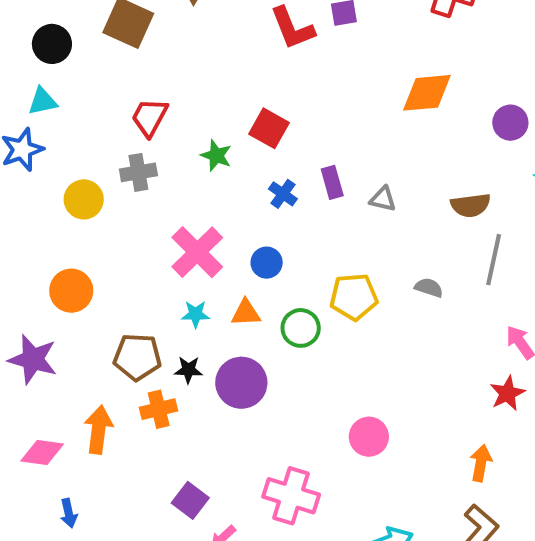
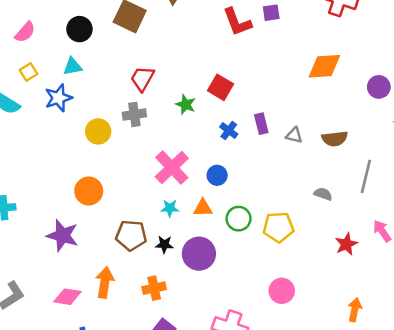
brown semicircle: (471, 205) -> (335, 139), moved
yellow pentagon: (354, 297) -> (278, 227), moved
red star: (507, 393) -> (346, 244), moved
orange cross: (159, 409) -> (154, 288), moved

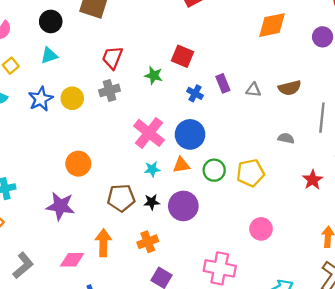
blue star: (58, 98) -> (41, 99), moved
yellow circle: (98, 131) -> (72, 98), moved
blue circle: (217, 175) -> (190, 134), size x1.6

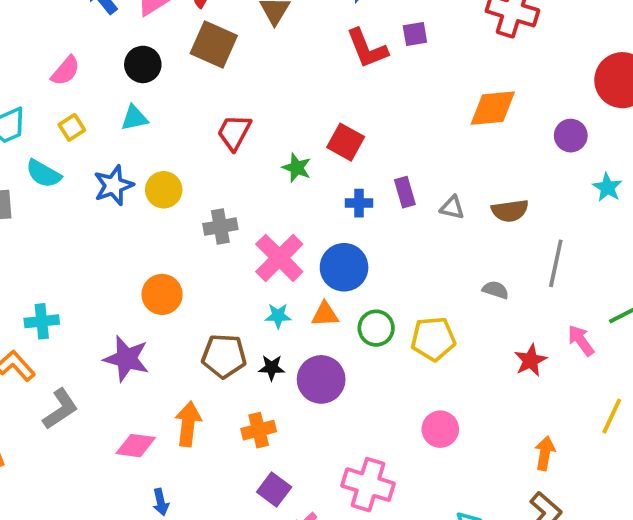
gray cross: (110, 90) -> (220, 227), moved
blue cross: (195, 93) -> (359, 203), turned -35
gray L-shape: (23, 265) -> (60, 409), moved

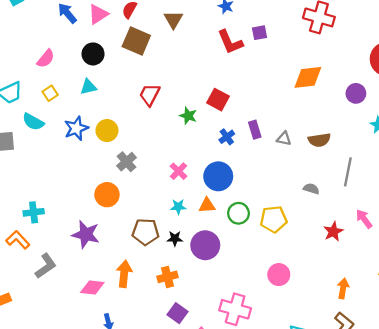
blue cross: (359, 203) -> (227, 137), turned -35
gray cross: (220, 227) -> (127, 162), moved, turned -30
pink cross: (279, 258) -> (179, 171), size x0.6

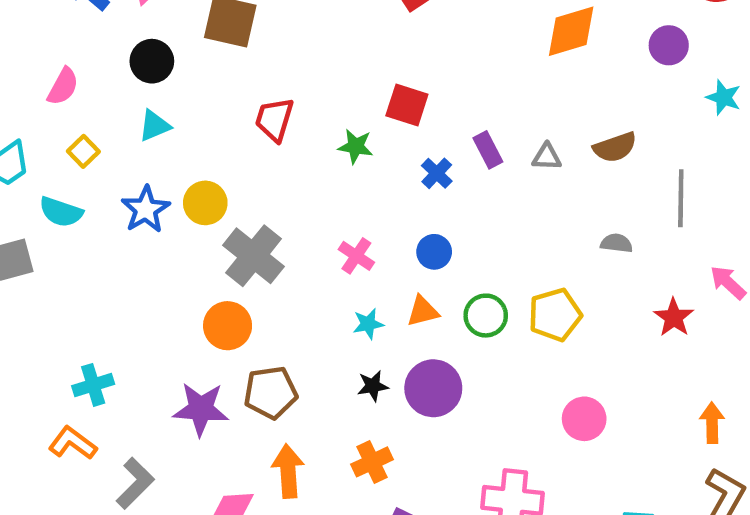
gray cross: (127, 162) -> (253, 256), size x1.5
blue circle: (218, 176) -> (434, 252), size x0.6
brown pentagon: (146, 232) -> (271, 393), moved

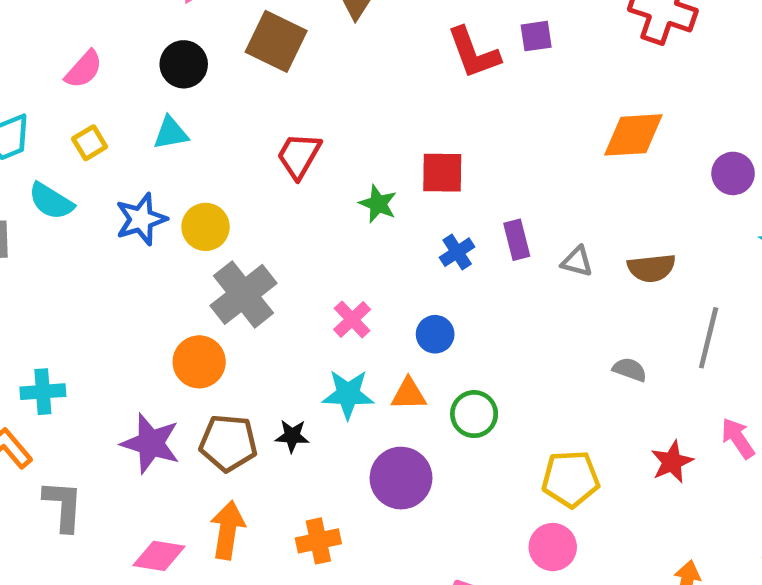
red square: (407, 105) -> (442, 173), turned -30
yellow pentagon: (555, 315) -> (571, 479), moved
cyan star: (368, 324) -> (348, 394), size x1.5
black star: (373, 386) -> (292, 436), moved
gray L-shape: (135, 483) -> (63, 506), turned -54

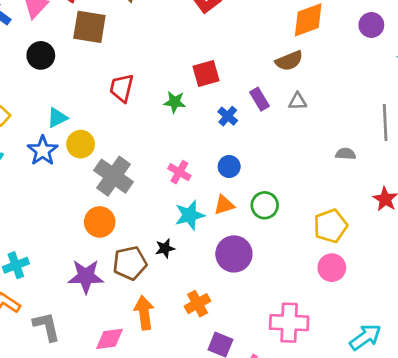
cyan triangle: (171, 133) -> (57, 118), moved
brown semicircle: (651, 268) -> (289, 61), moved

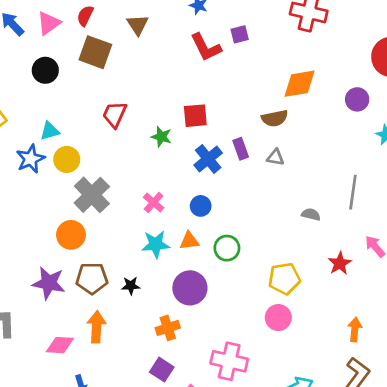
blue cross: (228, 116) -> (208, 159), size x1.5
black star: (165, 248) -> (131, 286), moved
orange cross: (198, 304) -> (168, 328), moved

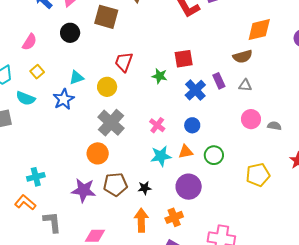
yellow circle: (67, 159) -> (107, 87), moved
pink circle: (278, 318) -> (251, 119), moved
orange arrow: (96, 327) -> (141, 220), moved

